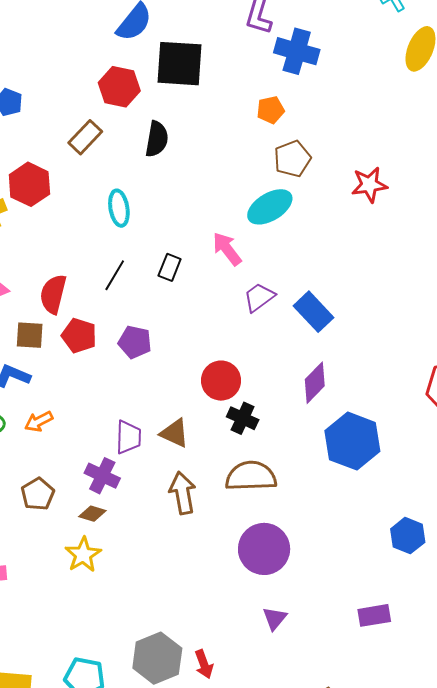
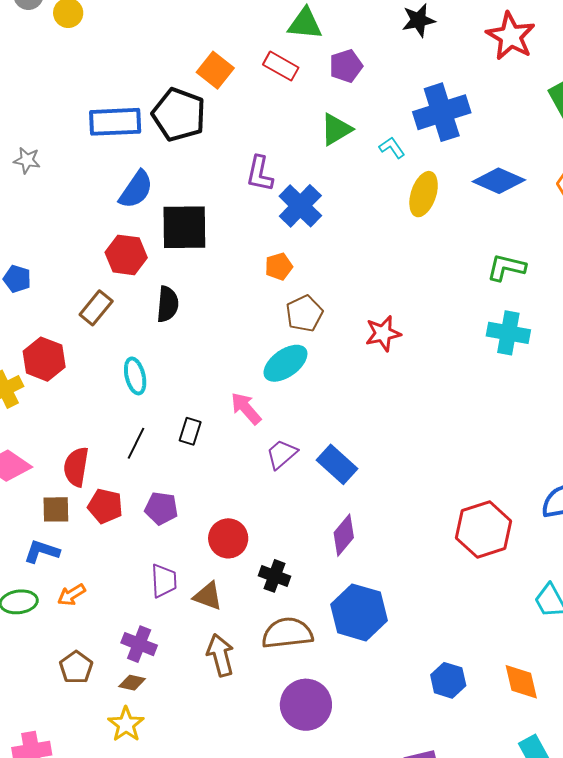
blue cross: (297, 51) -> (300, 206), turned 33
red circle: (221, 381) -> (228, 538), moved
purple trapezoid: (128, 437) -> (164, 581), moved
blue hexagon: (352, 441) -> (359, 612), moved

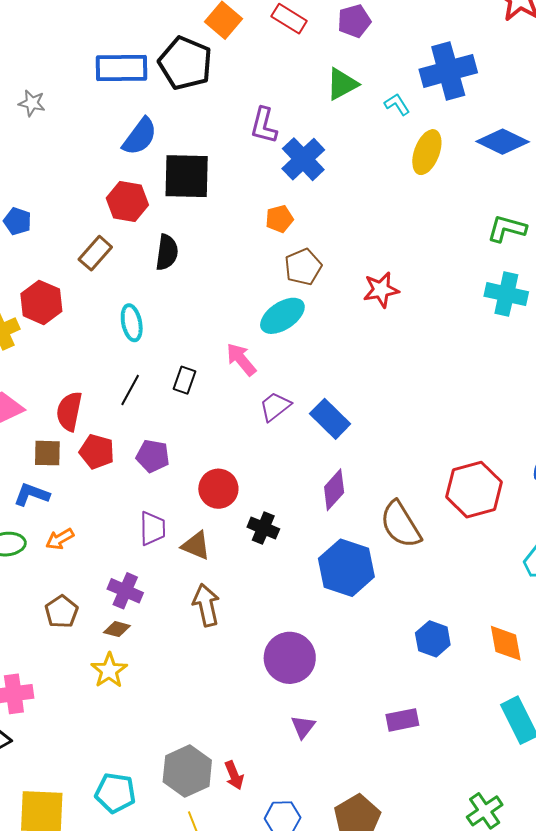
brown semicircle: (287, 633) -> (401, 525), moved, turned -117

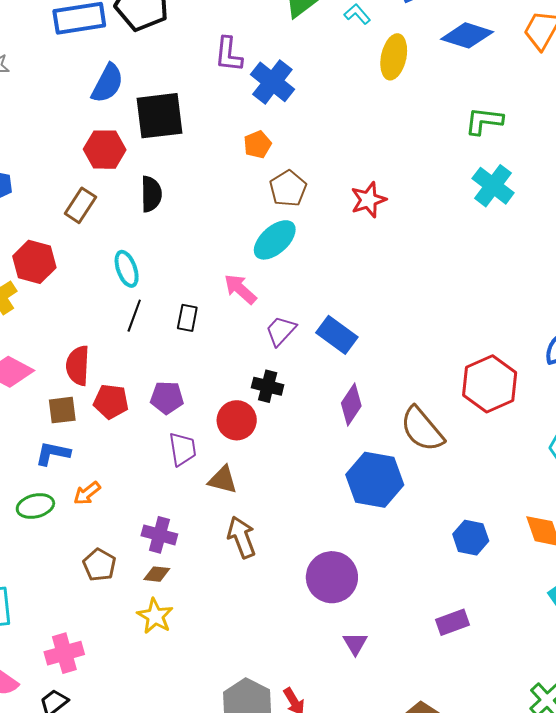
cyan cross: (506, 294) -> (493, 186), turned 33
black line: (130, 390) -> (134, 316), moved
purple trapezoid: (153, 528) -> (183, 449), moved
black cross: (263, 528) -> (268, 386), moved

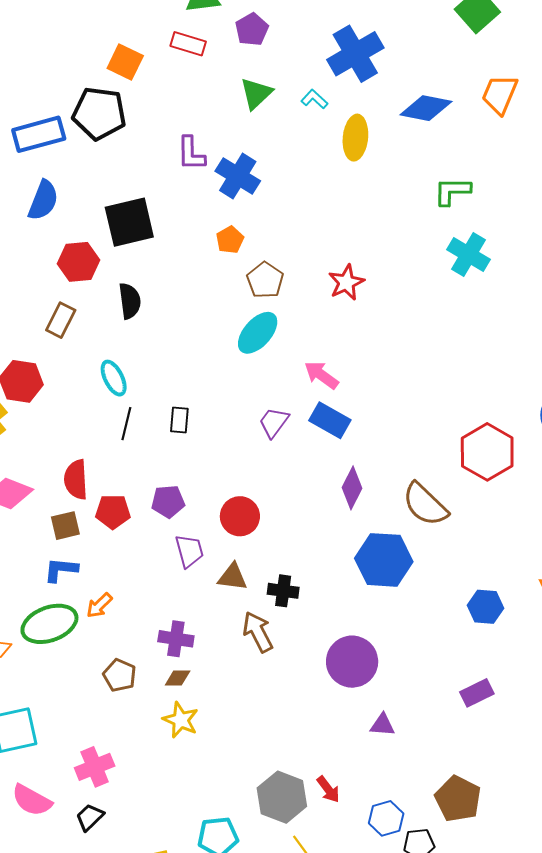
blue semicircle: (107, 83) -> (43, 200), moved
pink arrow: (240, 289) -> (321, 375), moved
black cross: (268, 386) -> (283, 591), moved
green ellipse: (35, 506) -> (49, 624), size x1.5
purple triangle: (355, 643) -> (383, 725), turned -48

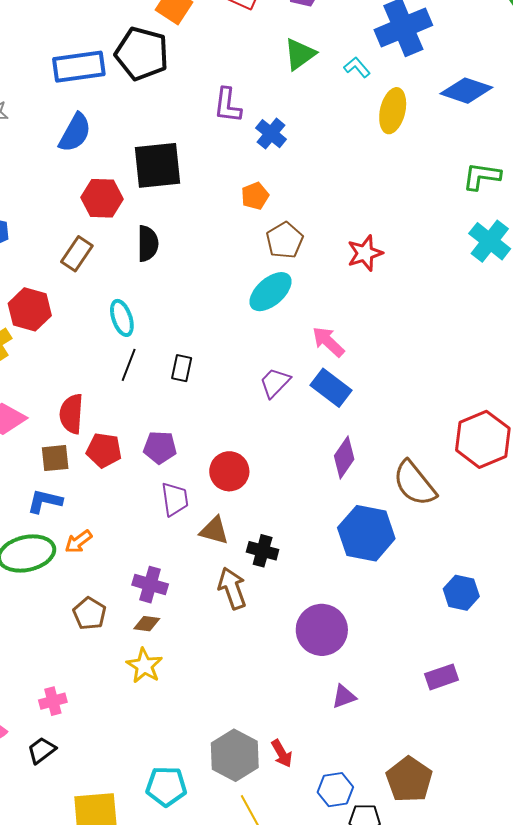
blue cross: (238, 176) -> (271, 134), size x0.7
purple triangle: (383, 725) -> (344, 697), turned -32
pink cross: (95, 767) -> (53, 701), size x0.7

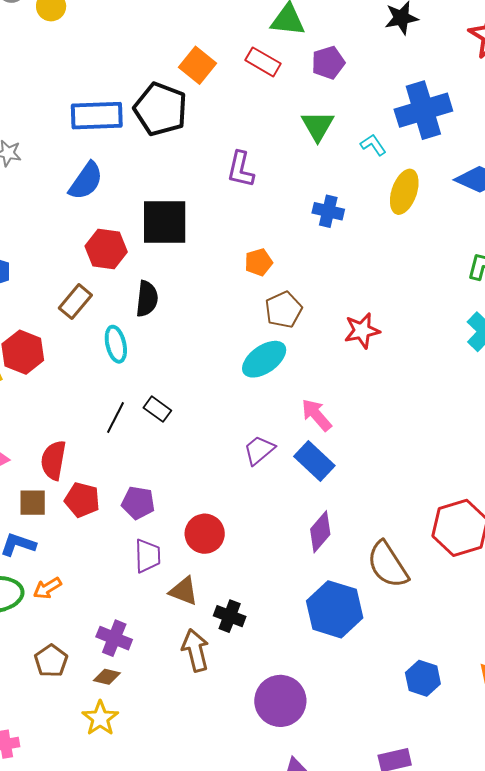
green triangle: (300, 54) -> (318, 126), turned -30
blue cross: (271, 134) -> (328, 211), moved, turned -32
cyan ellipse: (122, 318) -> (116, 344), moved
black rectangle: (182, 368) -> (157, 409), moved, turned -72

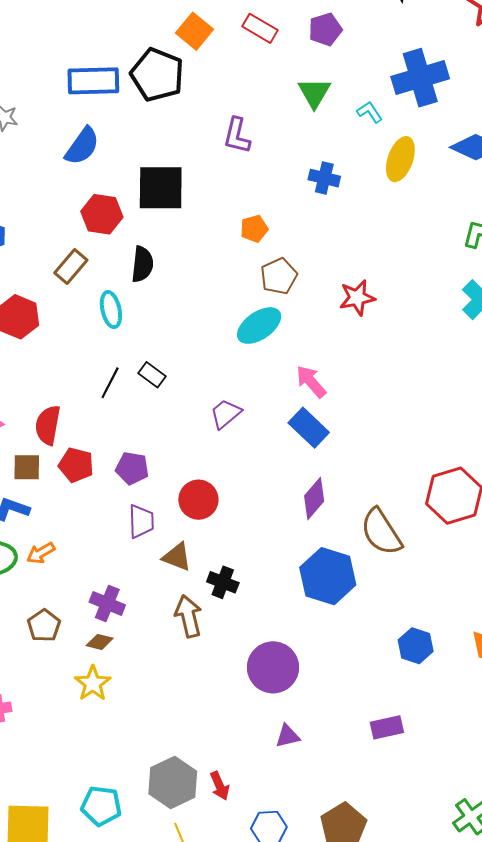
purple trapezoid: (259, 450) -> (226, 414), moved

